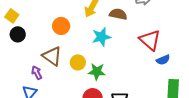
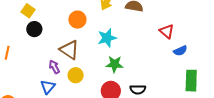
cyan star: (101, 37) -> (107, 38), moved
red triangle: (150, 40) -> (167, 31), size x0.7
yellow circle: (78, 62) -> (76, 75), moved

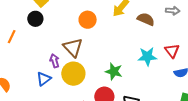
black circle: (34, 29) -> (35, 19), moved
cyan star: (107, 38) -> (147, 56), moved
yellow circle: (76, 75) -> (73, 74), size x1.5

